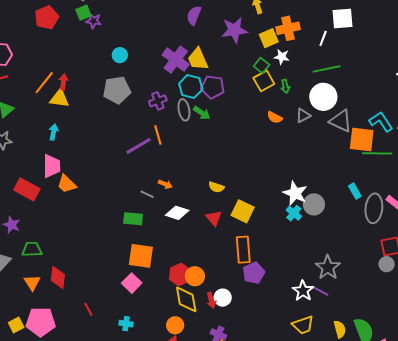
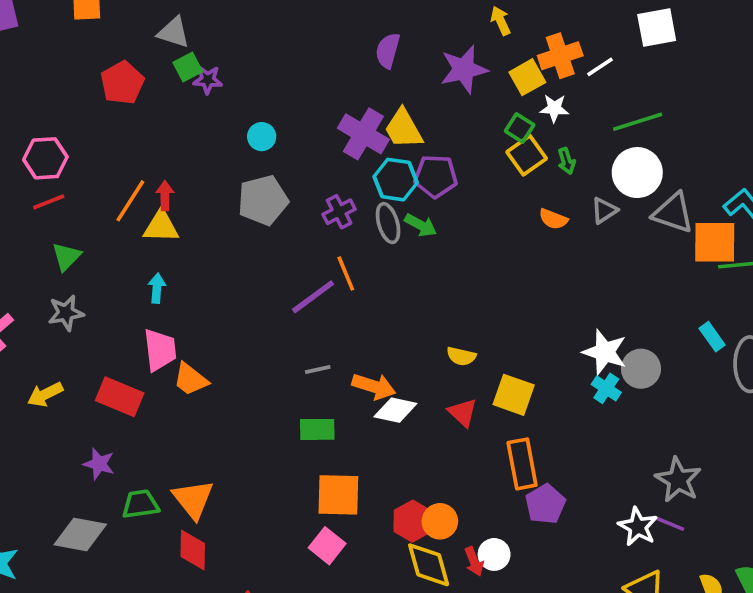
white line: (323, 38) -> (600, 67), moved, turned 42
orange arrow: (165, 184) -> (374, 386), moved, size x1.6
gray line: (147, 194) -> (318, 370), moved, turned -32
orange triangle: (32, 283) -> (193, 499), moved, size x1.4

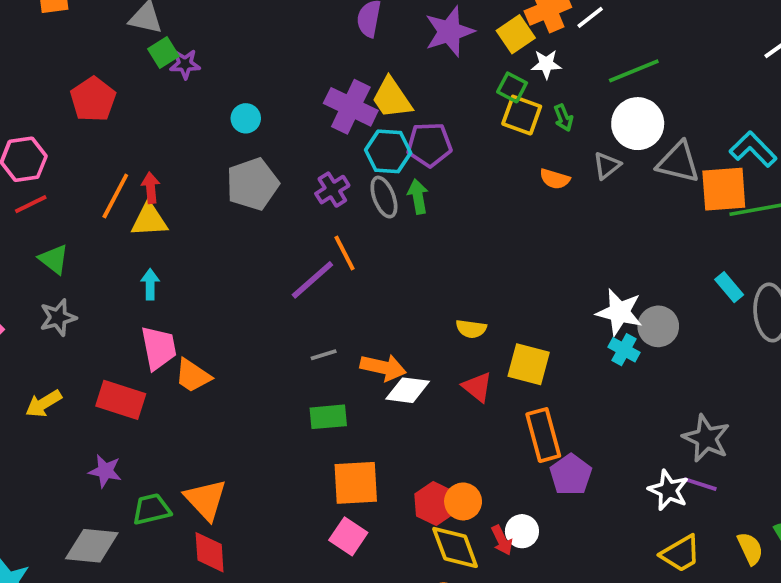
red pentagon: (122, 83) -> (93, 99), moved
yellow square: (527, 155) -> (522, 115), turned -30
green arrow: (421, 225) -> (418, 196), turned -124
green triangle: (66, 257) -> (54, 259), turned -32

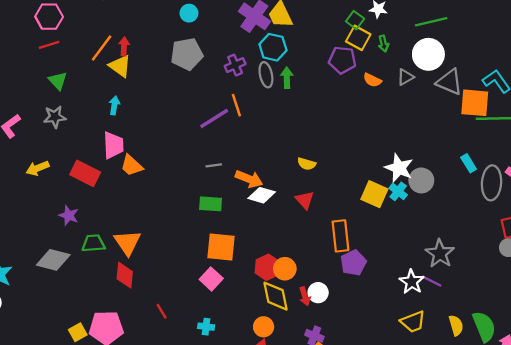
purple pentagon: (429, 145) -> (342, 60), moved
yellow triangle: (149, 220) -> (120, 66), turned 30
yellow square: (529, 364) -> (374, 194), moved

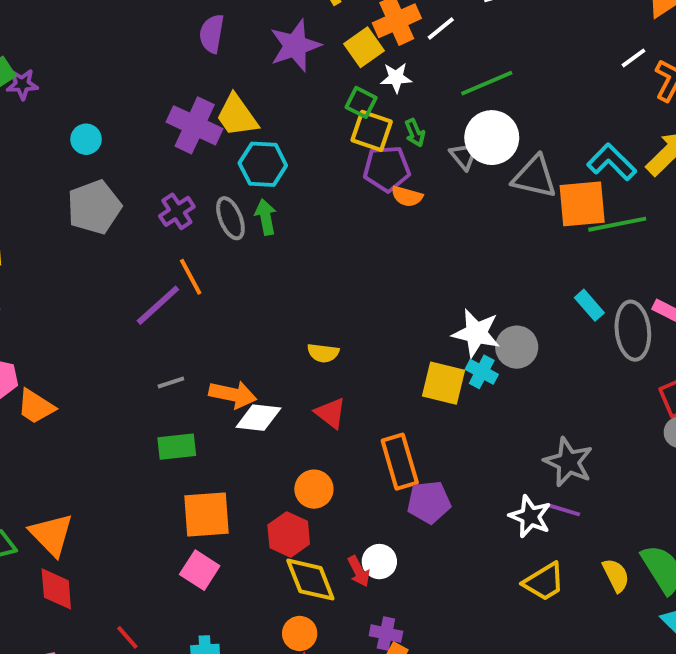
cyan hexagon: (273, 47) -> (263, 164), moved
purple pentagon: (342, 60) -> (387, 169), moved
gray triangle: (405, 77) -> (464, 156), moved, turned -30
purple pentagon: (353, 263) -> (429, 502), turned 30
orange circle: (285, 269) -> (314, 489), moved

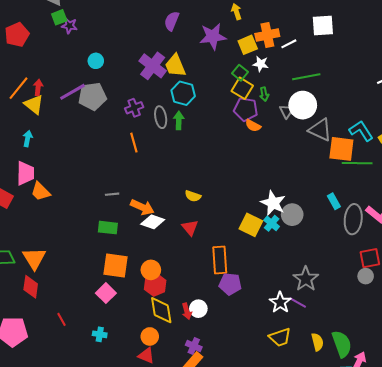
purple line: (158, 305) -> (72, 92), moved
orange circle: (314, 489) -> (151, 270), moved

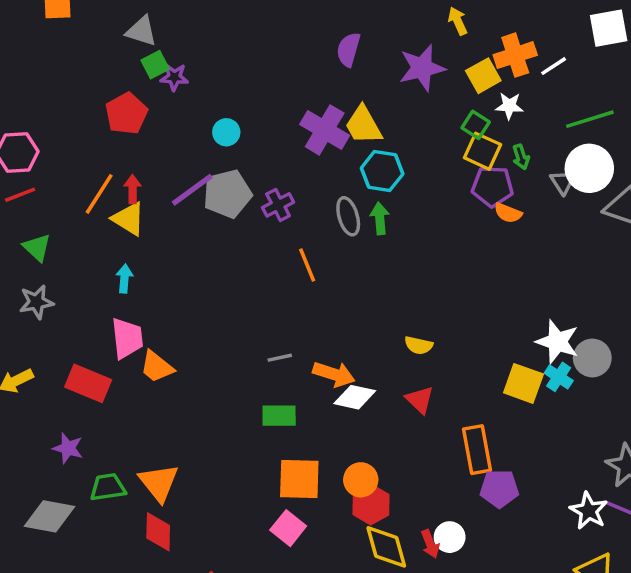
red pentagon: (17, 35) -> (126, 113), moved
purple cross: (134, 108) -> (278, 205), moved

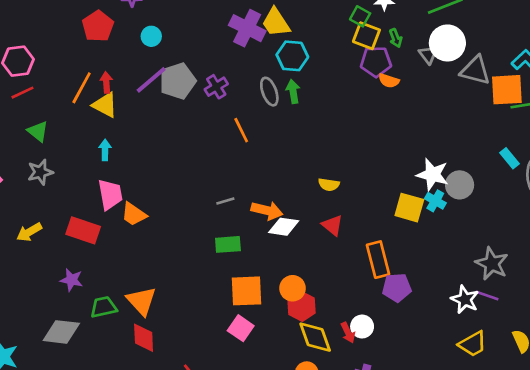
cyan circle: (226, 132) -> (151, 36), moved

